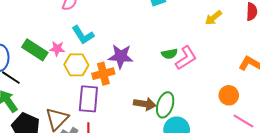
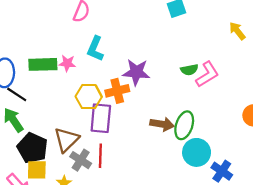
yellow arrow: (213, 18) -> (237, 31), turned 90
cyan L-shape: (83, 35) -> (95, 49), turned 55
green rectangle: (35, 50) -> (43, 64), turned -35
yellow hexagon: (76, 65) -> (89, 97), moved

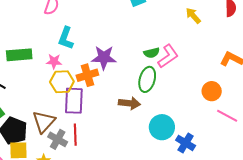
pink star: (67, 63) -> (54, 61), moved
green ellipse: (184, 125) -> (147, 79), moved

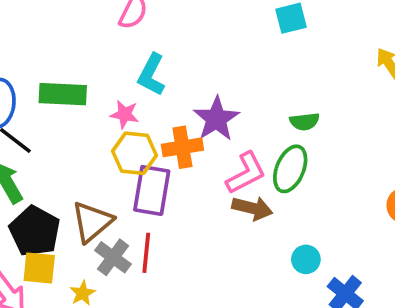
pink L-shape: (168, 56) -> (246, 173), moved
purple star: (104, 58) -> (216, 119), turned 30
cyan circle: (162, 127) -> (306, 259), size x0.6

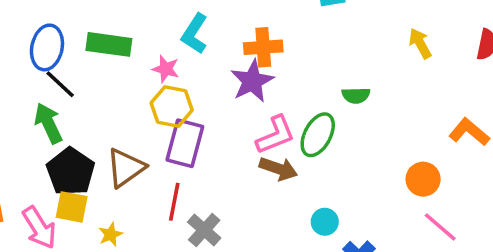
green semicircle: (304, 122) -> (356, 95), moved
orange cross: (182, 147) -> (263, 47), moved
gray cross: (113, 257) -> (204, 230), moved

